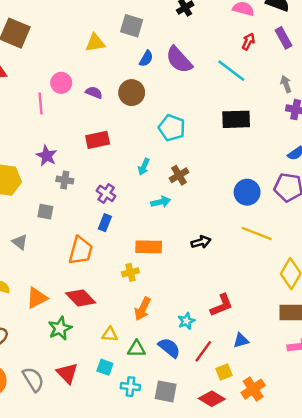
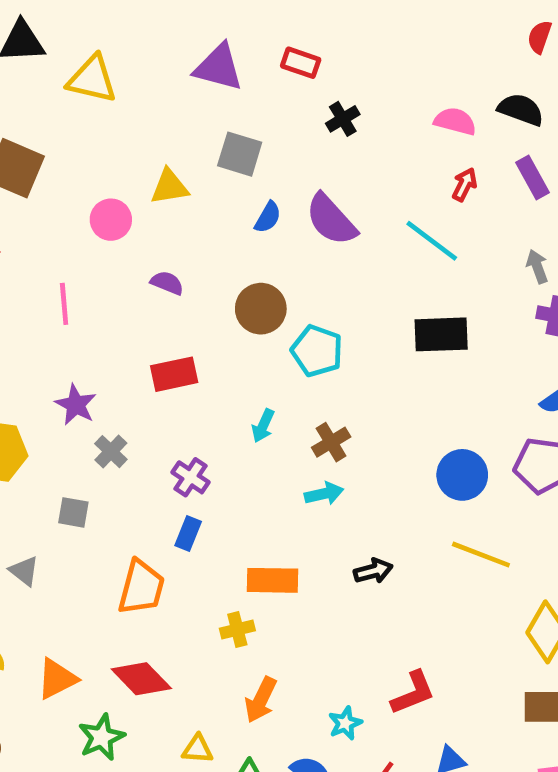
pink circle: (61, 83) -> (111, 220), moved
brown circle: (132, 93) -> (261, 309), moved
gray cross: (65, 180) -> (111, 452), turned 35
cyan arrow: (161, 202) -> (324, 494), moved

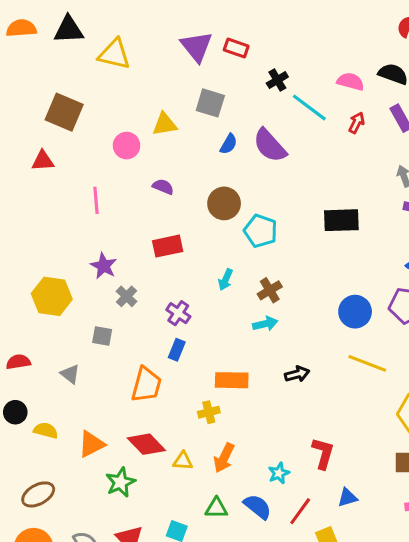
red rectangle: (301, 63) -> (236, 48), moved
purple triangle: (219, 67) -> (197, 47), turned 36
cyan line: (432, 241) -> (309, 107), moved
red L-shape: (413, 693) -> (323, 453), turned -52
yellow triangle: (198, 749) -> (183, 461), moved

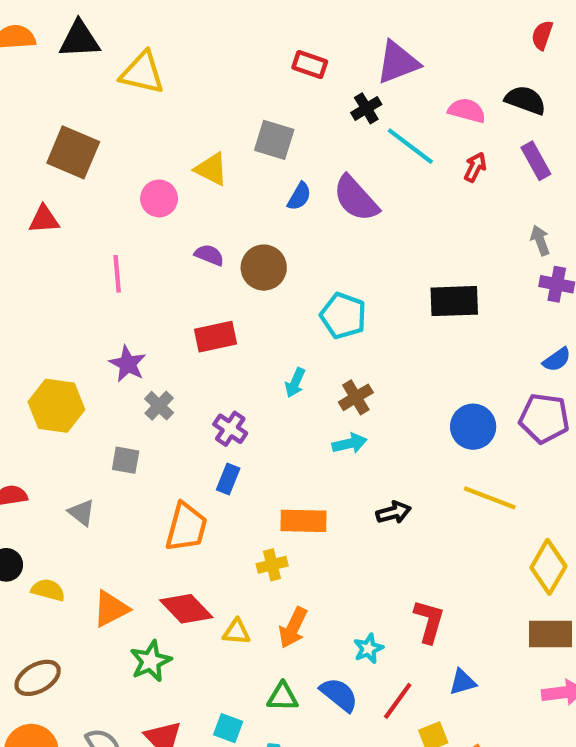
purple triangle: (197, 47) -> (398, 62), moved, turned 48
yellow triangle: (165, 124) -> (211, 169), turned 36
brown circle: (224, 203) -> (264, 268), moved

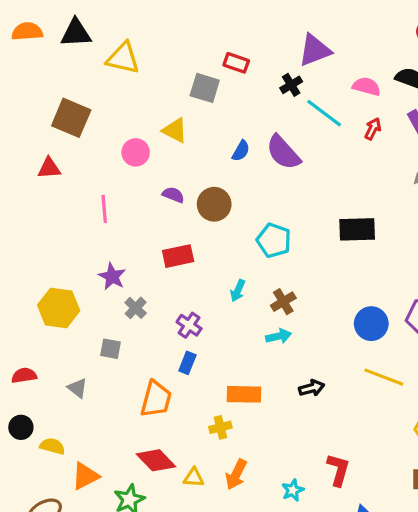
red rectangle: (310, 64) -> (236, 63), moved
gray square: (274, 140) -> (205, 88), moved
orange triangle: (111, 609) -> (85, 476), moved

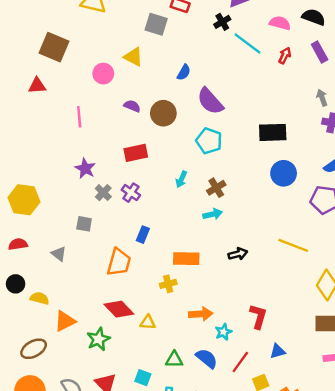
purple semicircle: (283, 152) -> (210, 101), moved
yellow hexagon: (59, 308) -> (24, 200), moved
blue circle: (371, 324) -> (284, 173), moved
purple cross: (189, 325) -> (131, 193), moved
orange arrow: (236, 474) -> (201, 314), moved, turned -120

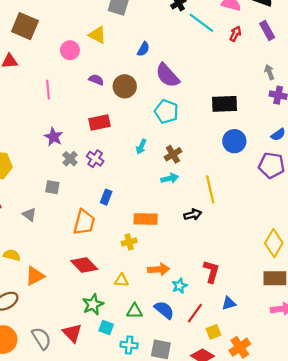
yellow line: (293, 245) -> (210, 189), moved, turned 56
yellow triangle: (148, 322) -> (121, 280), moved
green star: (98, 339) -> (93, 304), moved

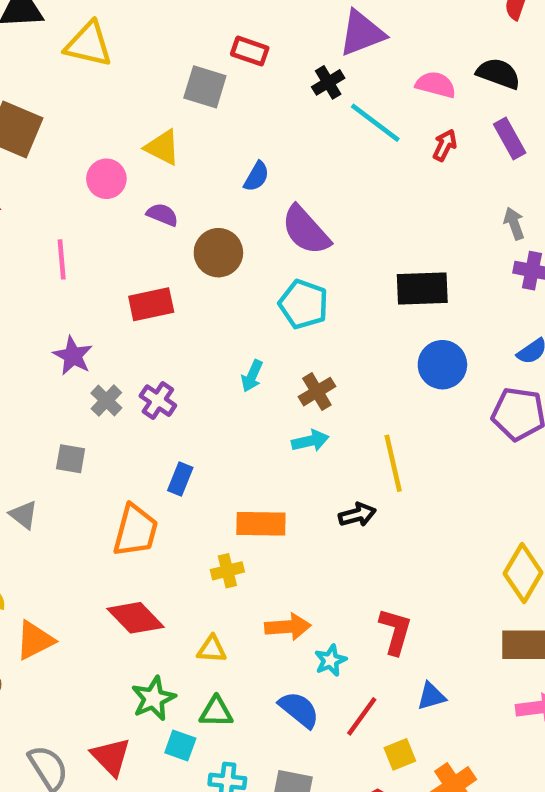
purple semicircle: (96, 80) -> (162, 215), moved
red rectangle: (100, 123) -> (151, 304), moved
green triangle: (135, 311) -> (216, 712), moved

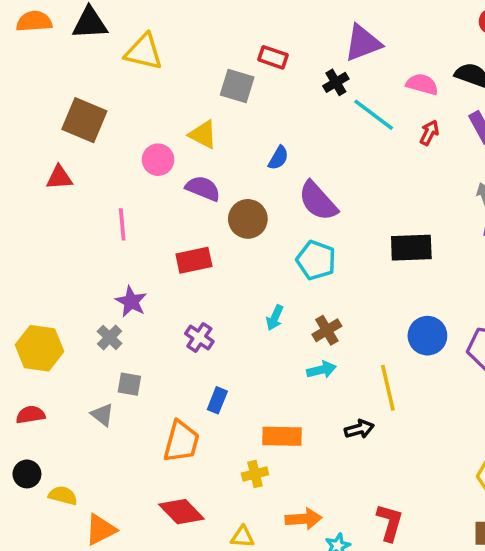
purple semicircle: (162, 215) -> (203, 188), size x1.4
blue circle: (442, 365) -> (427, 336), moved
gray cross: (106, 401) -> (110, 337), moved
gray triangle: (24, 515) -> (102, 415), moved

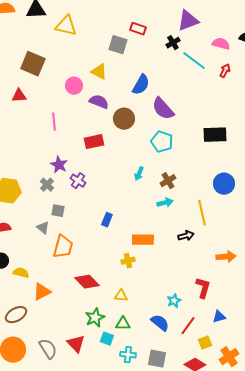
blue semicircle: (278, 158) -> (141, 85), size x1.5
purple cross: (199, 337) -> (78, 181), moved
orange trapezoid: (181, 442) -> (63, 247), moved
orange arrow: (304, 519) -> (226, 257), moved

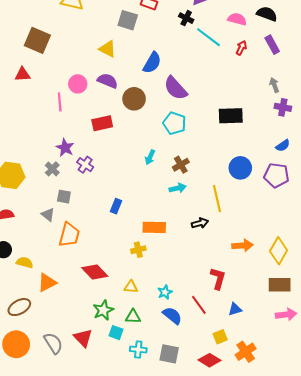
black cross: (173, 43) -> (186, 18), turned -32
pink circle: (74, 86) -> (78, 84), moved
cyan star: (174, 301) -> (165, 292), moved
red line: (188, 326) -> (199, 305), moved, turned -72

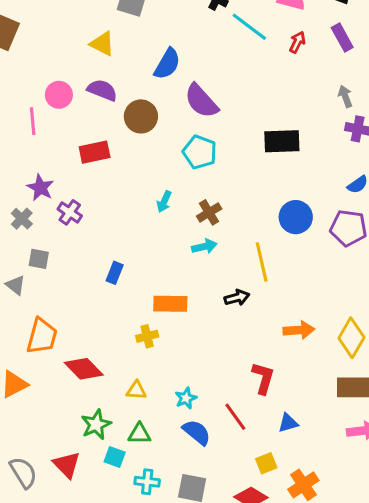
orange trapezoid: (69, 235) -> (42, 336), moved

